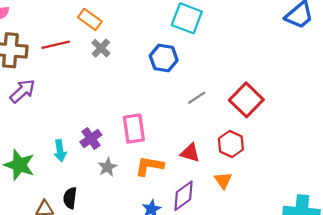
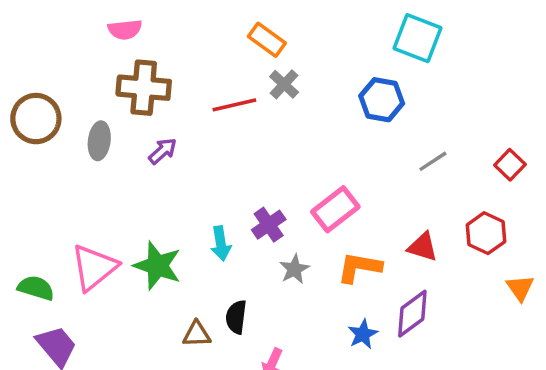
red line: (56, 45) -> (234, 105), moved
purple arrow: (23, 91) -> (163, 151), size x0.7
red square: (246, 100) -> (510, 165), size x0.6
pink rectangle: (134, 129) -> (335, 209), turned 60
orange triangle: (223, 180) -> (520, 288), moved

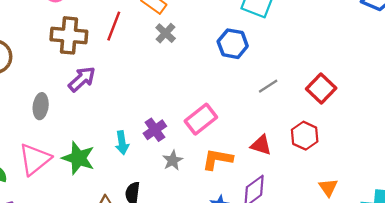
red line: (234, 105) -> (114, 26), moved, turned -56
gray ellipse: (99, 141) -> (41, 106), moved
purple arrow: (163, 151) -> (82, 79), size x1.4
red square: (510, 165) -> (321, 89), size x1.4
orange triangle: (520, 288) -> (328, 188), moved

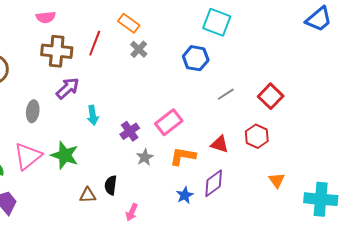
cyan arrow: (122, 143) -> (93, 115), moved

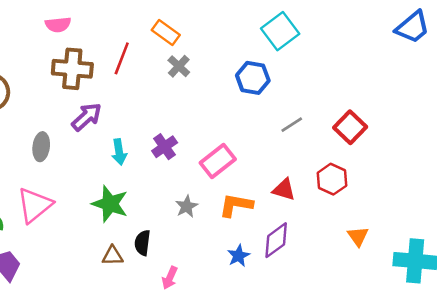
cyan square: (217, 22) -> (280, 31), turned 32
purple cross: (130, 131) -> (165, 147), moved
green star: (65, 155) -> (110, 204), moved

